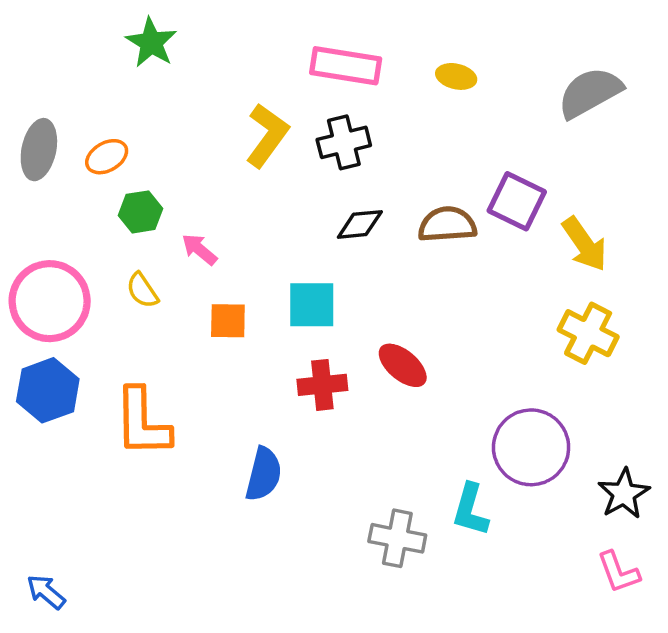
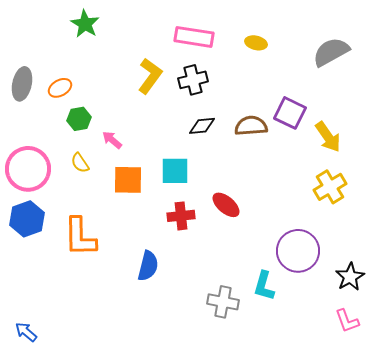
orange square: (228, 321) -> (128, 180), size x1.4
yellow cross: (588, 333) -> (330, 187), turned 32

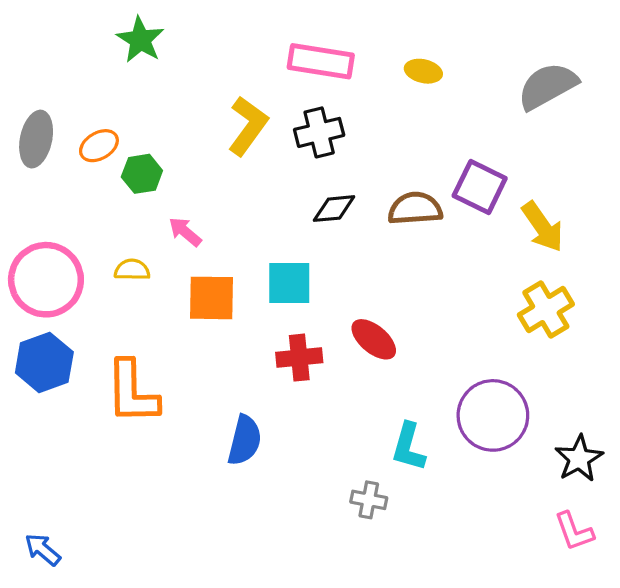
green hexagon: (79, 119) -> (142, 174), moved
yellow semicircle: (80, 163) -> (132, 270), turned 125
cyan L-shape: (264, 286) -> (408, 447), moved
gray cross: (223, 302) -> (369, 500), size x0.7

